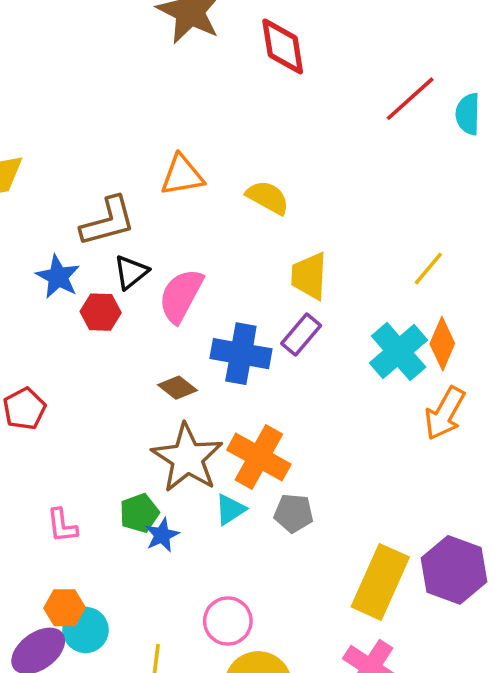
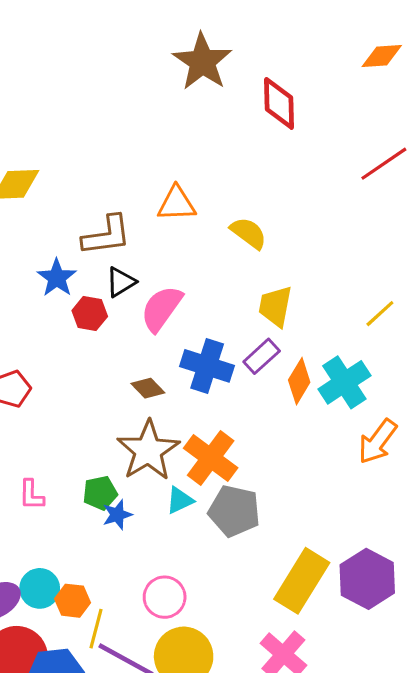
orange diamond: (442, 344) -> (299, 381), moved
gray pentagon: (294, 513) -> (234, 511), size x1.5
orange hexagon: (65, 608) -> (73, 601), moved

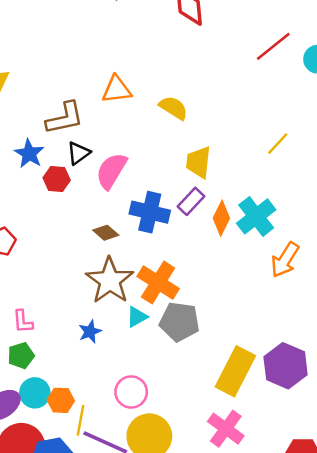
yellow line: (380, 314) -> (278, 144), moved
green pentagon: (100, 493) -> (21, 355), moved

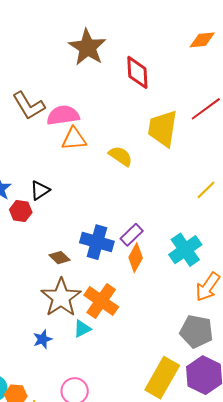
brown L-shape: (65, 118) -> (29, 106), moved, turned 68
yellow trapezoid: (199, 162) -> (163, 128), moved, size x1.4
pink semicircle: (111, 171) -> (63, 115), moved, turned 48
orange diamond: (221, 218) -> (136, 258), moved
gray pentagon: (179, 322) -> (196, 331), moved

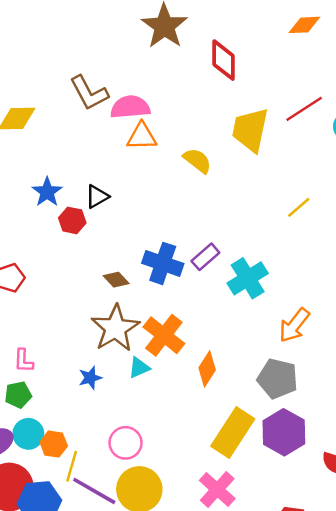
cyan cross: (185, 250) -> (248, 278), moved
orange diamond: (136, 258) -> (207, 369), moved

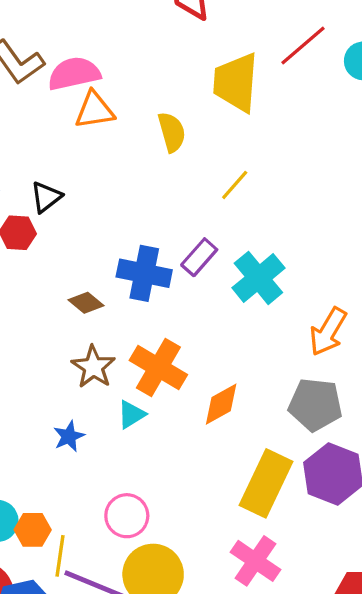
yellow semicircle: (197, 161) -> (172, 132), turned 44
yellow line: (299, 207) -> (235, 185), moved
brown star: (115, 328) -> (93, 367), size x0.7
orange diamond: (207, 369) -> (221, 404), turned 36

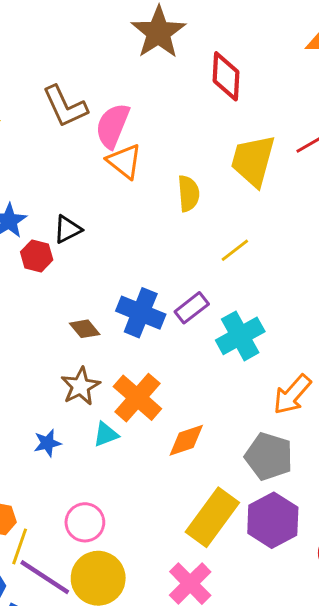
pink semicircle: (74, 74) -> (113, 126), turned -66
orange triangle: (94, 110) -> (124, 161), turned 36

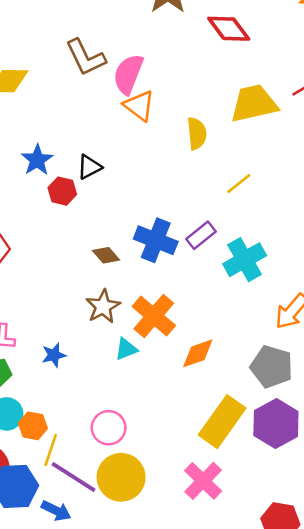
red diamond: (226, 76) -> (229, 29), turned -39
yellow trapezoid: (253, 161) -> (254, 103), turned 63
blue star: (47, 443) -> (54, 355), moved

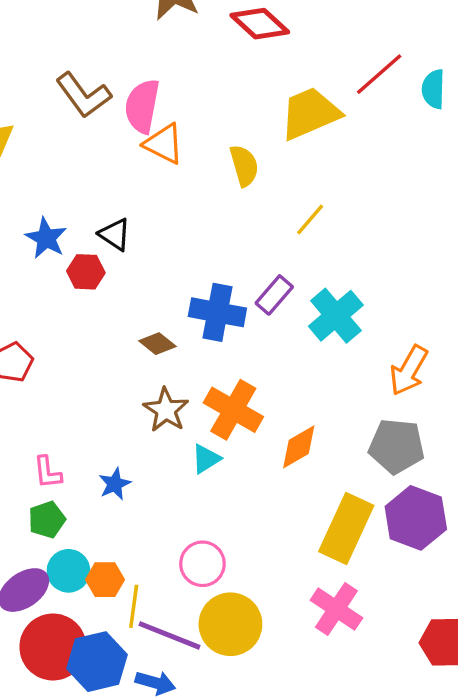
black triangle: (89, 167) -> (115, 234), turned -48

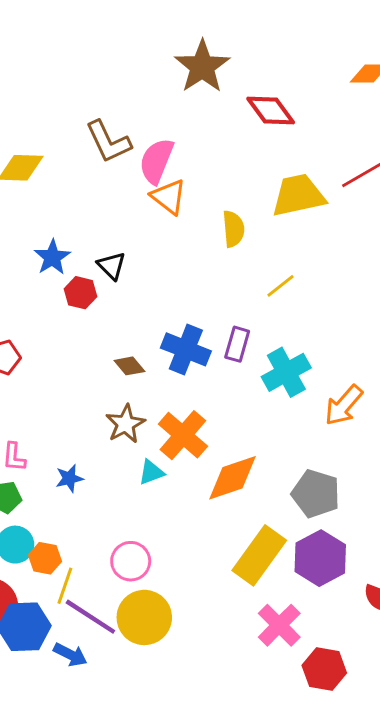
purple rectangle: (274, 295) -> (237, 344), turned -36
orange arrow: (409, 370) -> (344, 405), moved
orange diamond: (299, 447) -> (232, 478), size x1.4
pink cross: (336, 609) -> (279, 625), moved

